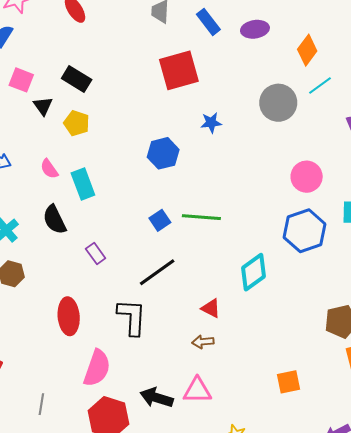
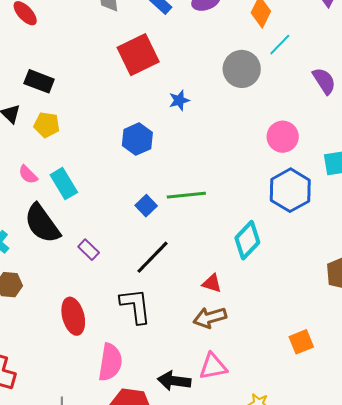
black semicircle: (55, 220) -> (42, 224), size x1.4
brown arrow: (203, 342) -> (210, 318), size x1.5

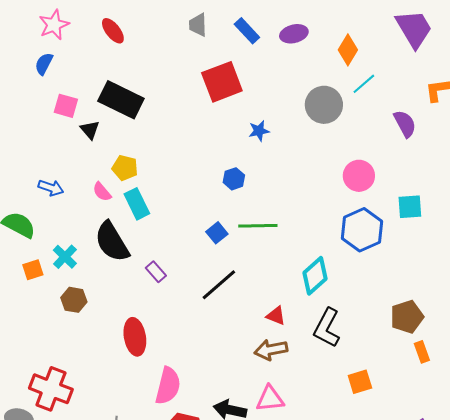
black rectangle: (39, 81) -> (121, 100), size x1.5
yellow pentagon: (47, 125) -> (125, 168), moved
blue hexagon: (137, 139) -> (234, 179), moved, size x0.7
black L-shape: (136, 306) -> (327, 328), moved, turned -150

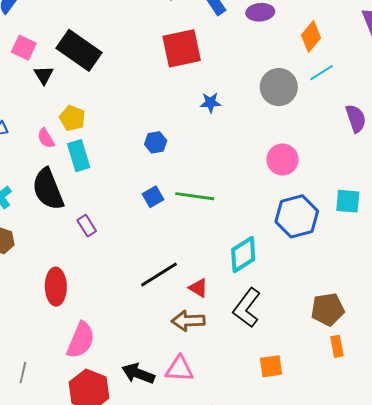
pink circle: (359, 176) -> (282, 159), moved
blue hexagon: (234, 179) -> (156, 142), moved
black line: (219, 285) -> (159, 275), moved

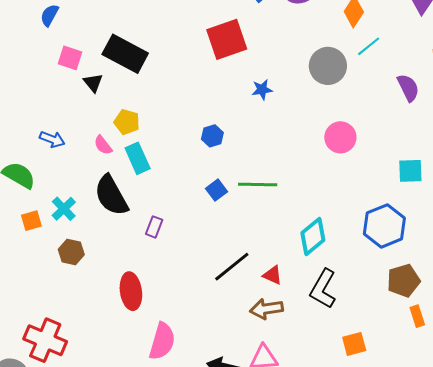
blue hexagon: (297, 216) -> (384, 226), moved
purple rectangle: (87, 226) -> (154, 227), turned 60

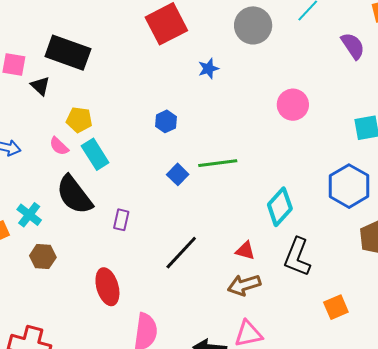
gray circle: (328, 66) -> (253, 25), moved
black line: (232, 267) -> (181, 253), moved

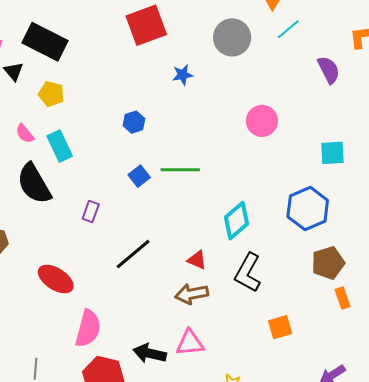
yellow pentagon: (79, 120) -> (51, 94), moved
purple rectangle: (121, 220) -> (91, 211), moved
red ellipse: (107, 287) -> (56, 279), turned -48

